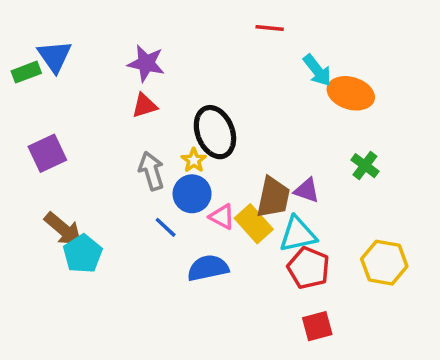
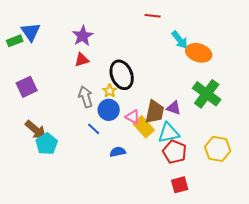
purple star: (146, 63) -> (83, 36), turned 30
green cross: (365, 166) -> (207, 94), size x1.8
pink triangle: (222, 217) -> (133, 117), moved
blue semicircle: (208, 268) -> (118, 152), size x0.7

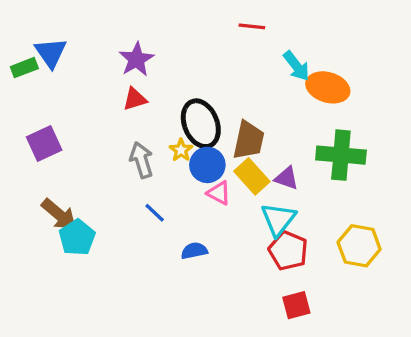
green cross: (207, 94) -> (341, 155), turned -32
blue circle: (109, 110) -> (207, 165), moved
brown trapezoid: (155, 112) -> (249, 140), moved
yellow rectangle: (144, 127) -> (252, 176), moved
cyan triangle: (169, 133) -> (278, 219), turned -40

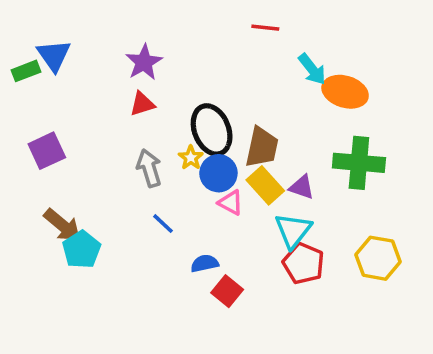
red square: (296, 305) -> (227, 291), moved, turned -36

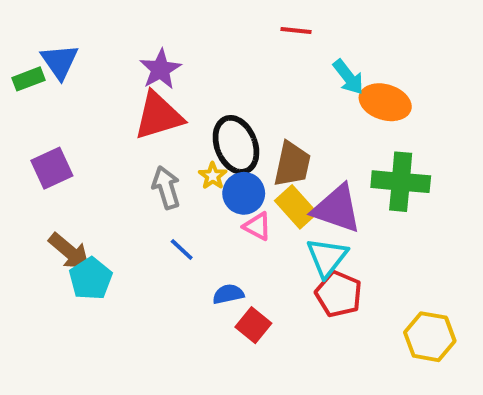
red triangle: (142, 104) -> (158, 116), size x1.8
purple triangle: (302, 187) -> (337, 209), size x1.8
yellow hexagon: (378, 258) -> (430, 337), moved

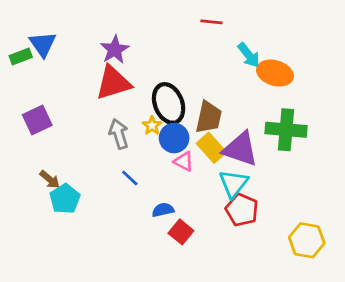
brown arrow: (69, 251) -> (50, 179), size x0.7

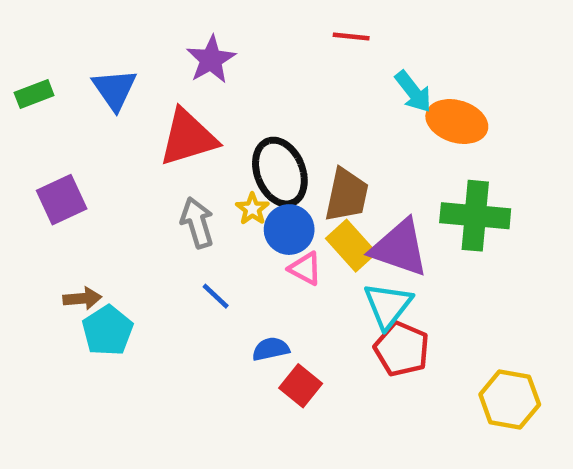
blue triangle: (43, 44) -> (114, 89), moved
purple star: (115, 50) -> (211, 59), moved
brown arrow: (50, 179) -> (82, 298), turned -45

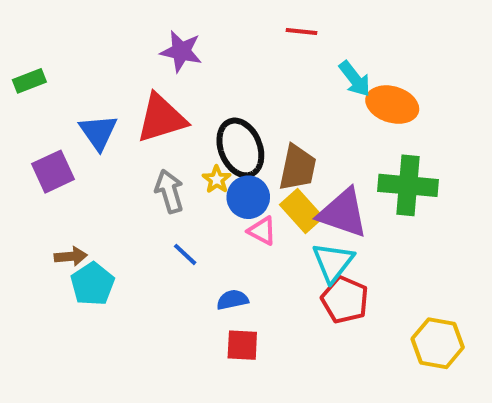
purple star: (211, 59) -> (181, 51), turned -30
blue triangle: (114, 89) -> (98, 132), moved
red square: (301, 386) -> (242, 345), moved, turned -36

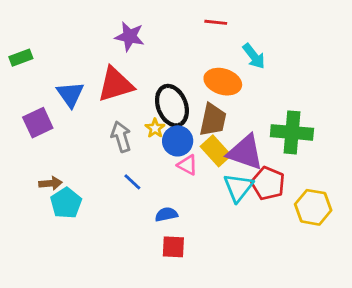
orange ellipse: (392, 105) -> (223, 82), moved
red pentagon: (345, 300) -> (268, 183), moved
yellow hexagon: (438, 343) -> (313, 207), moved

